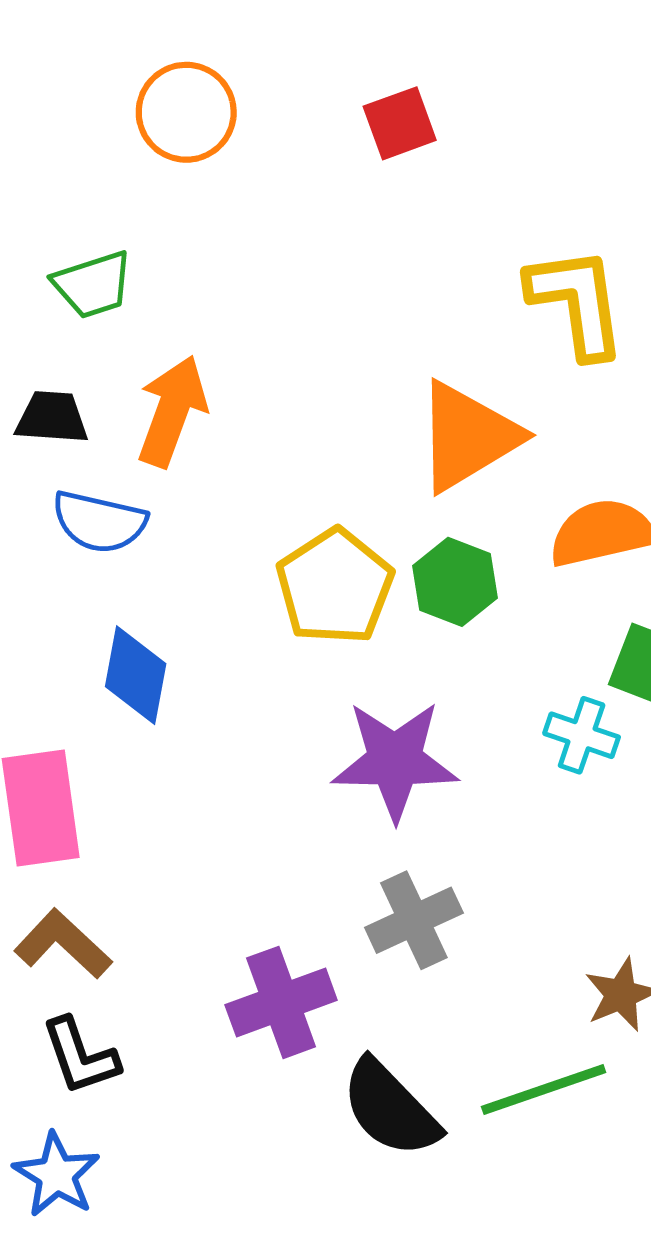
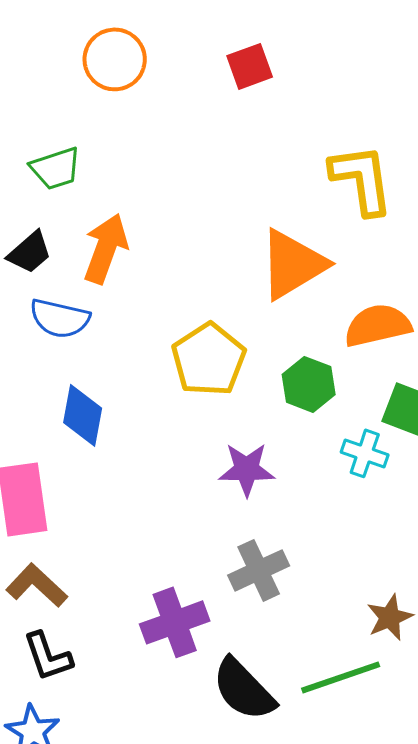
black trapezoid: (52, 417) -> (30, 252), turned 135
green hexagon: (455, 582) -> (309, 384), moved
purple star: (395, 761) -> (247, 469), size x0.7

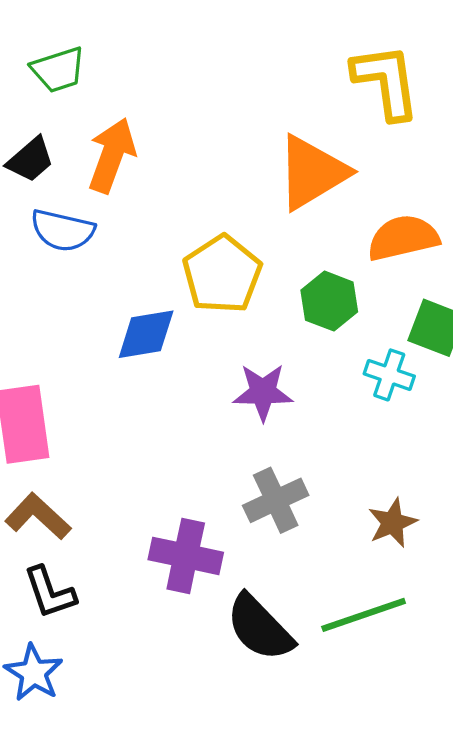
blue diamond: (83, 415) -> (146, 334), moved, turned 70
brown star: (390, 617) -> (392, 523), moved
purple cross: (175, 622) -> (186, 556), turned 32

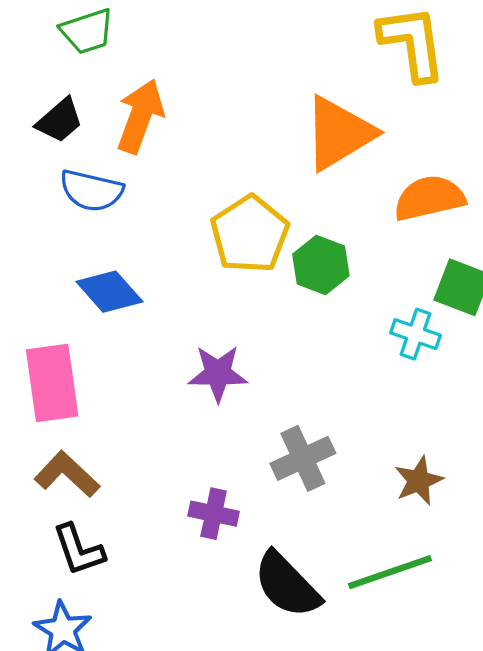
green hexagon: (329, 301) -> (321, 265), moved
blue diamond: (146, 334) -> (109, 292), moved, turned 58
purple star: (263, 392) -> (218, 373), moved
purple cross: (186, 556) -> (214, 514), size x0.7

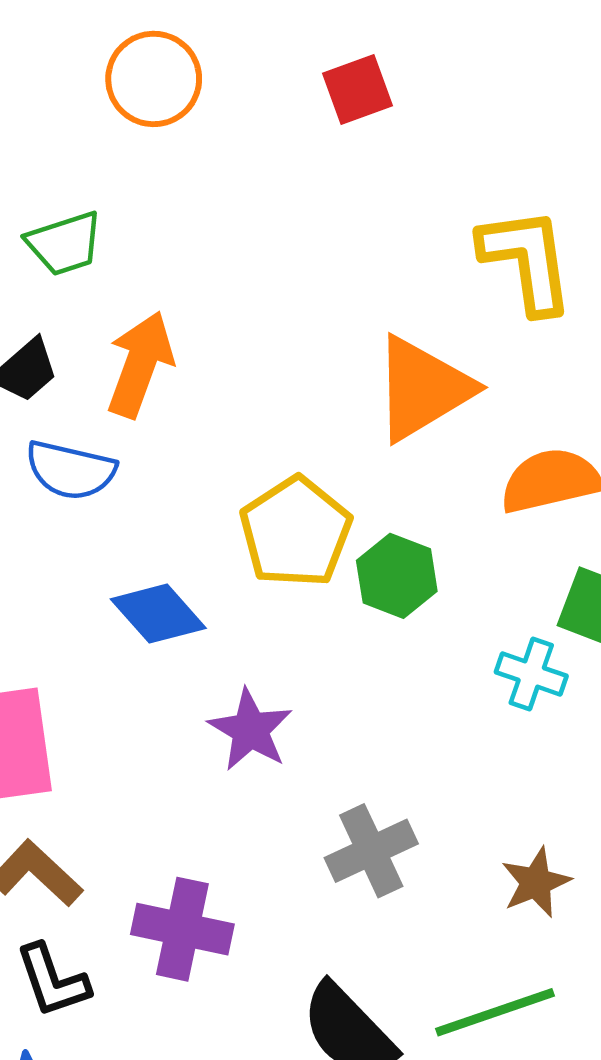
blue diamond: (109, 292) -> (158, 614), moved
purple star: (218, 373) -> (250, 730), turned 30
purple cross: (214, 514) -> (182, 929), moved, size x1.4

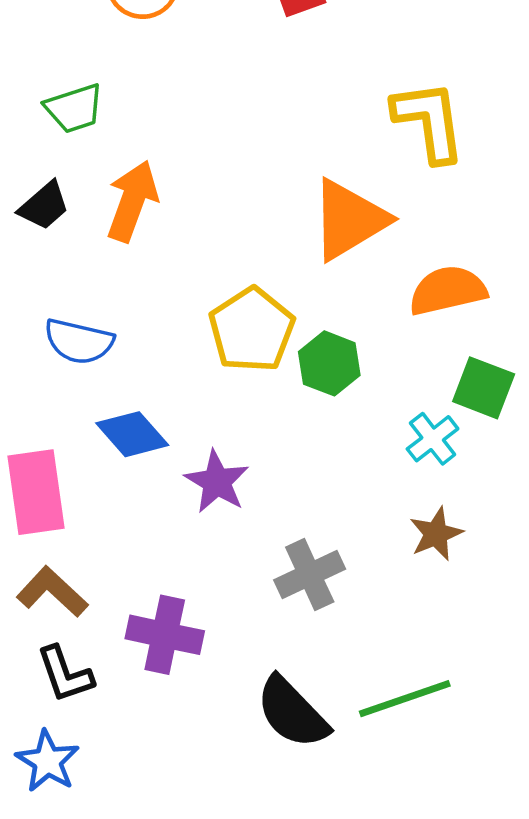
blue semicircle: (71, 470) -> (79, 341), moved
blue diamond: (158, 614) -> (132, 434), moved
cyan cross: (531, 674) -> (433, 439), turned 33
brown star: (536, 882) -> (436, 534), moved

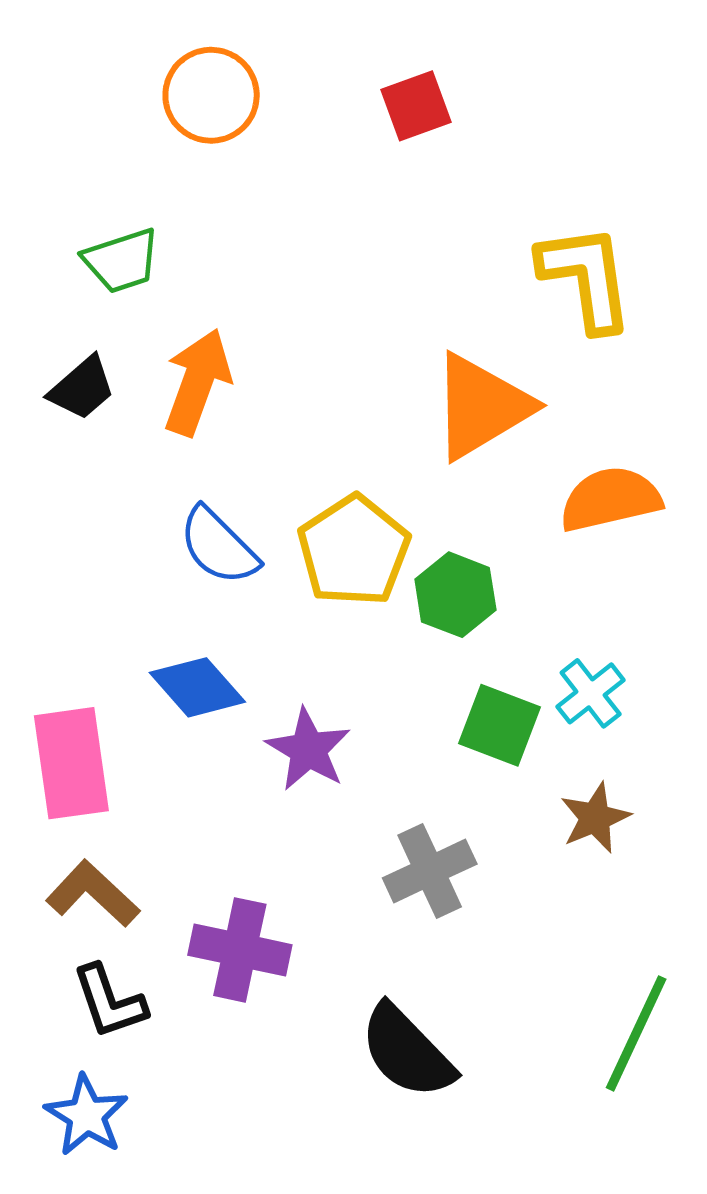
blue semicircle: (79, 341) -> (219, 546), moved, turned 32
green square: (484, 388) -> (499, 725), moved
green line: (405, 699) -> (636, 1033), moved, turned -46

